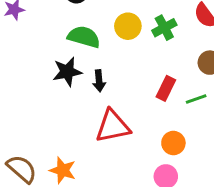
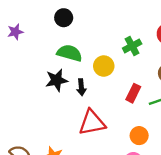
yellow circle: (128, 26) -> (104, 66), moved

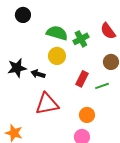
green semicircle: (70, 53) -> (57, 33), moved
black arrow: (81, 87) -> (38, 74), turned 112

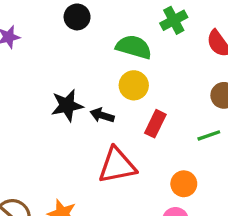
green cross: (81, 39) -> (174, 20), moved
red rectangle: (82, 79) -> (155, 124), moved

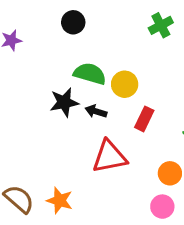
green semicircle: (134, 47) -> (90, 74), moved

